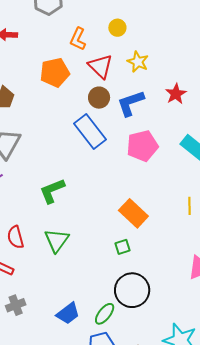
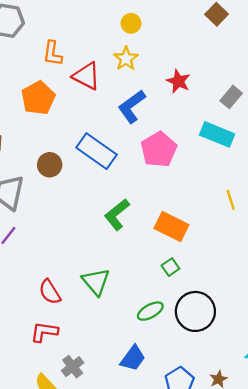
yellow circle: (117, 28) -> (131, 23), moved
yellow star: (138, 62) -> (126, 59), turned 30
brown circle: (99, 98) -> (50, 165), moved
green L-shape: (52, 191) -> (117, 215), moved
green ellipse: (105, 314) -> (150, 311), moved, turned 40

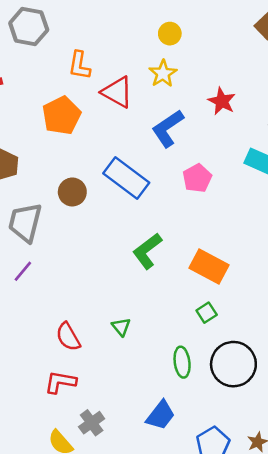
pink pentagon: (159, 149) -> (197, 178), size x0.7
green triangle: (96, 282) -> (121, 327), size x0.6
green ellipse: (150, 311) -> (182, 362), turned -70

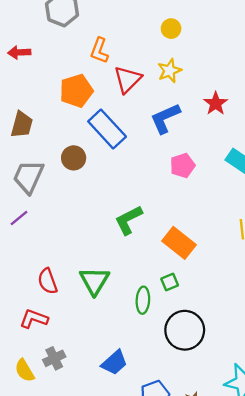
yellow circle: (170, 34) -> (171, 29), moved
red triangle: (117, 92) -> (128, 79), turned 36
blue rectangle: (126, 178) -> (107, 129), moved
green triangle: (121, 327) -> (94, 281), size x1.8
green ellipse: (182, 362) -> (143, 300), moved

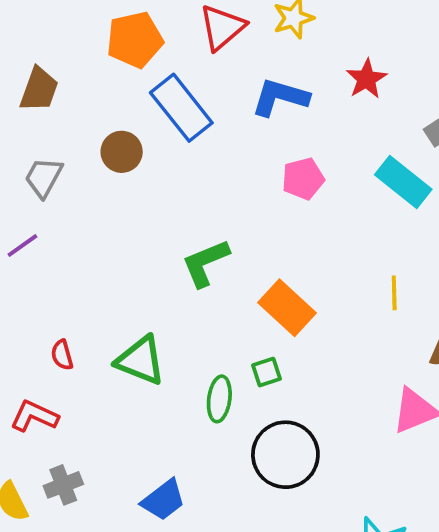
blue L-shape: (165, 118) -> (280, 97), turned 36
gray trapezoid: (28, 177) -> (44, 177), size x0.7
red semicircle: (48, 281) -> (62, 355), size x0.7
green triangle: (94, 281) -> (141, 360), turned -44

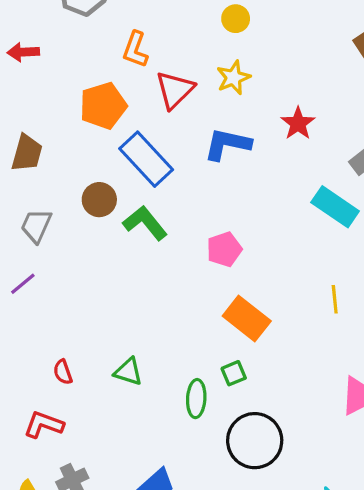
pink pentagon: (303, 179) -> (224, 249), moved
green L-shape: (205, 263) -> (145, 223), moved, turned 78
green triangle: (141, 360) -> (128, 372), size x0.7

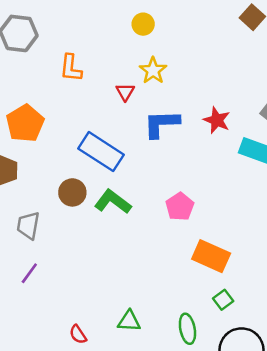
red triangle: (175, 90) -> (125, 92), moved, size x0.6
orange pentagon: (103, 106) -> (25, 123), moved
red star: (298, 123) -> (217, 120), moved
green square: (234, 373) -> (223, 300), moved

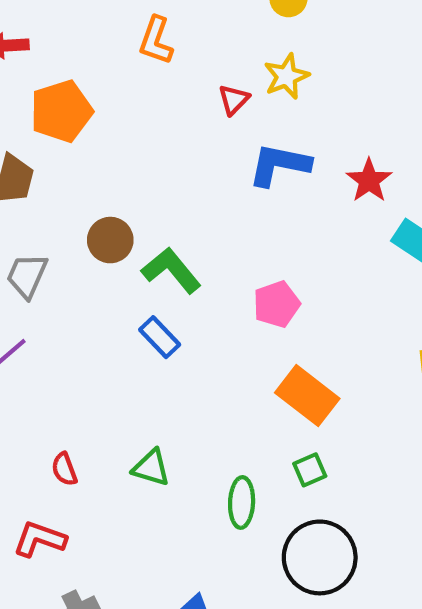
blue rectangle: (101, 152) -> (160, 337), moved, size x0.6

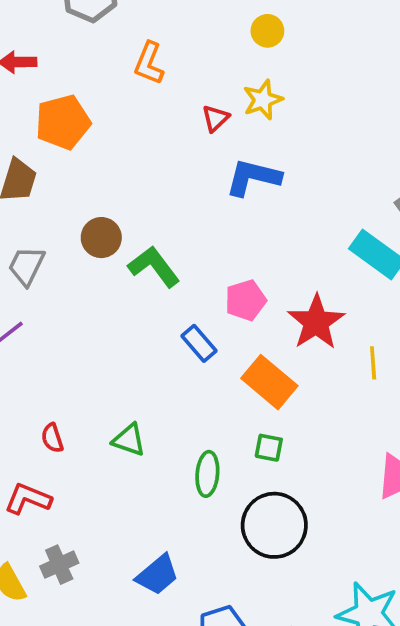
red star: (369, 180) -> (316, 322), moved, size x1.4
blue rectangle: (160, 337) -> (199, 343), moved
green square: (310, 470) -> (269, 448), turned 32

